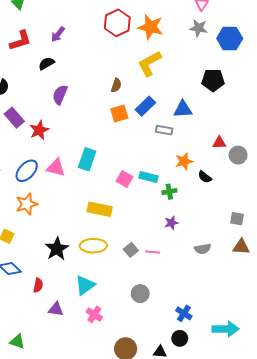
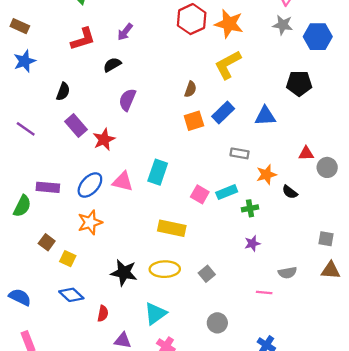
gray rectangle: (164, 130) -> (240, 153), moved
cyan rectangle: (148, 177) -> (227, 192), turned -36
black star: (57, 249) -> (124, 273), turned -30
pink line: (153, 252) -> (264, 292), moved

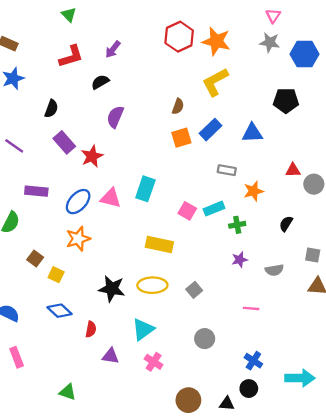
purple rectangle: (48, 187) -> (36, 191), moved
black semicircle: (290, 192) -> (286, 224), moved, turned 84
gray semicircle: (287, 273) -> (274, 270), moved

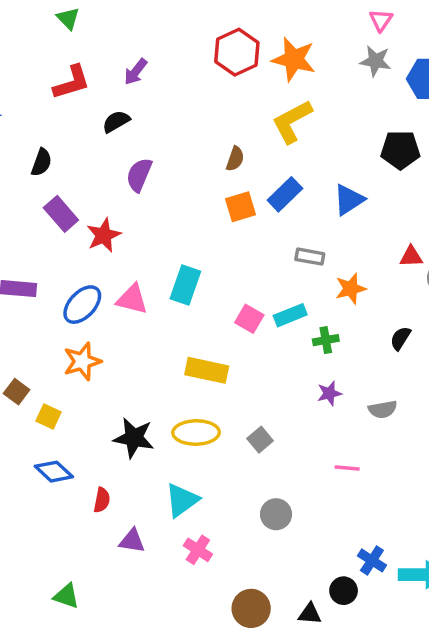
blue triangle: (252, 133) -> (349, 200), turned -30
blue cross: (253, 361) -> (372, 560), moved

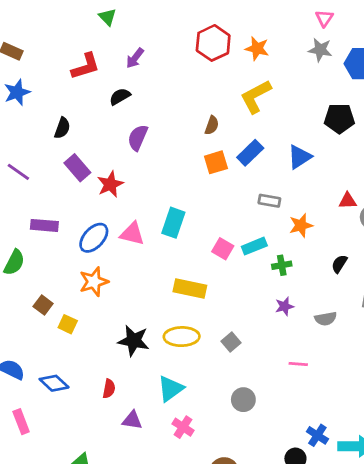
green triangle: (68, 18) -> (108, 17), moved
orange star: (294, 59) -> (257, 48), size x0.7
blue diamond: (54, 472) -> (54, 383), moved

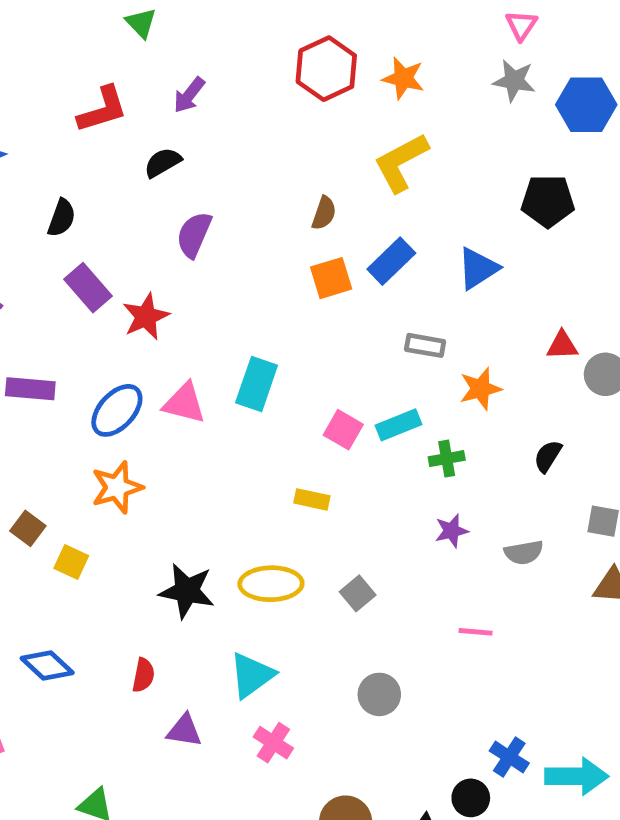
yellow rectangle: (190, 289) -> (312, 499), moved, size x0.6

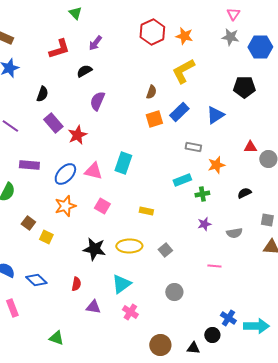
pink square: (343, 430) -> (102, 206), moved
black semicircle: (548, 456) -> (244, 193), turned 32

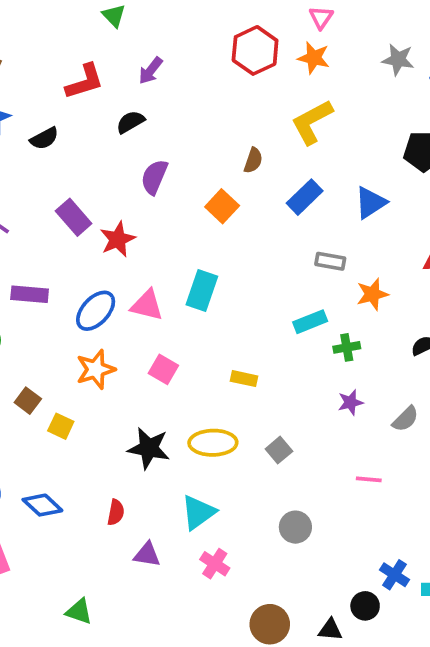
pink triangle: (233, 14) -> (321, 17), moved
black semicircle: (42, 94) -> (44, 138), moved, turned 42
orange square: (154, 119) -> (222, 206), moved, turned -30
gray semicircle: (234, 233) -> (405, 419), turned -35

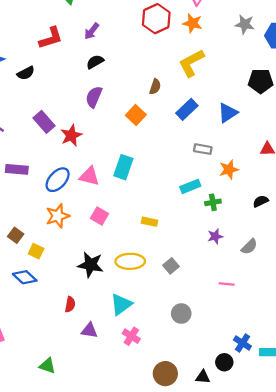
black semicircle: (130, 122) -> (95, 62), moved
blue diamond: (42, 505) -> (25, 277), moved

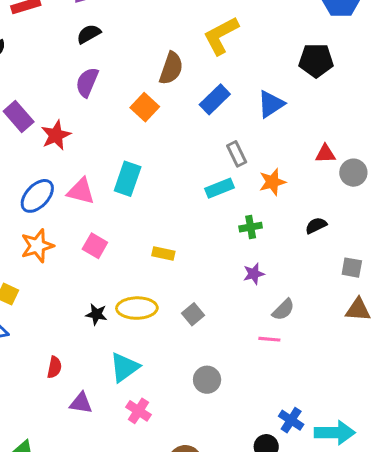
brown semicircle: (155, 87) -> (171, 68), size x1.5
gray rectangle: (203, 149) -> (237, 154), turned 54
cyan rectangle: (190, 186) -> (219, 188), moved
gray semicircle: (249, 247) -> (283, 310), moved
black star: (90, 265) -> (96, 314), moved, size x0.6

